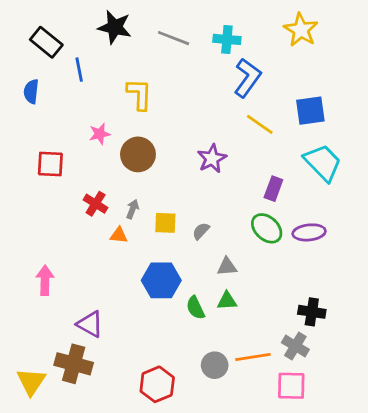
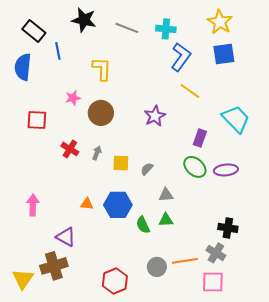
blue semicircle: (31, 91) -> (23, 67), size x1.5
blue square: (310, 111) -> (224, 54), moved
orange triangle: (119, 235) -> (87, 204), moved
brown cross: (74, 364) -> (54, 266), turned -32

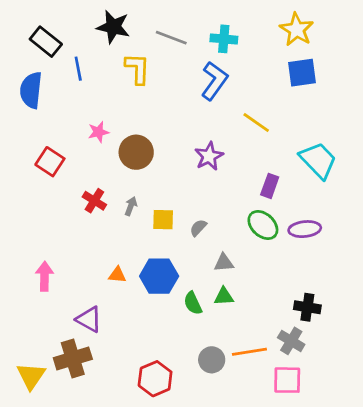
blue L-shape: (181, 57) -> (214, 81), moved
yellow L-shape: (102, 69) -> (138, 69), moved
red square: (37, 120) -> (50, 162), turned 30

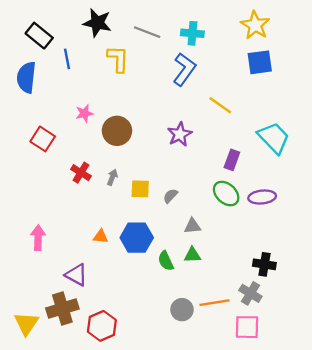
red hexagon: (155, 379) -> (102, 326), moved

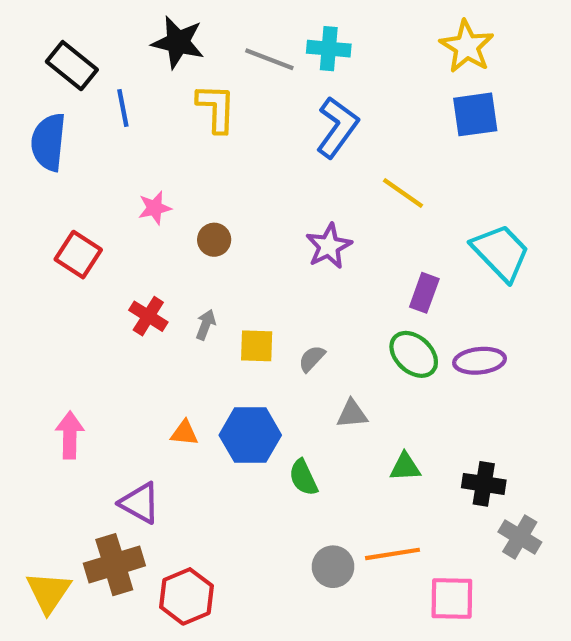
cyan cross: (192, 33) -> (329, 49), moved
brown circle: (117, 131) -> (214, 240), size x0.6
green triangle: (192, 255) -> (405, 467), moved
gray cross: (250, 293) -> (520, 537), moved

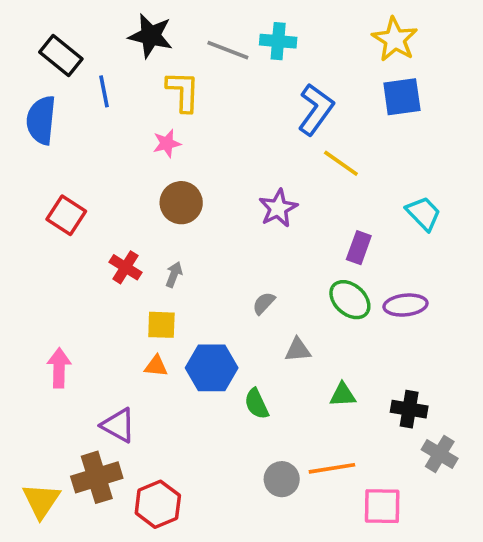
blue L-shape: (337, 127) -> (316, 109), moved
pink star: (155, 208) -> (167, 143), moved
brown circle: (214, 240) -> (181, 203), size x1.5
cyan trapezoid: (501, 252) -> (423, 213), size x0.7
yellow square: (257, 346) -> (161, 325), moved

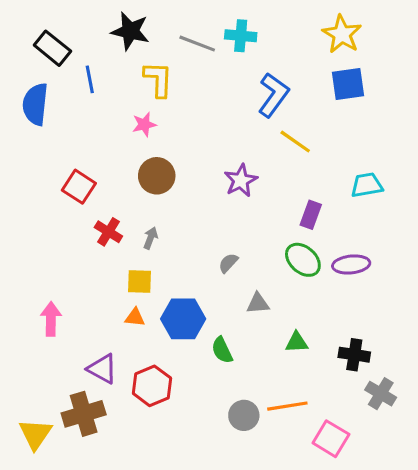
cyan trapezoid: (423, 213) -> (367, 185), turned -56
red square: (66, 215) -> (79, 187), moved
red hexagon: (158, 504) -> (152, 386), moved
pink square: (382, 506) -> (331, 439), turned 30

